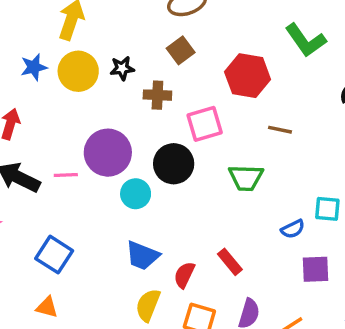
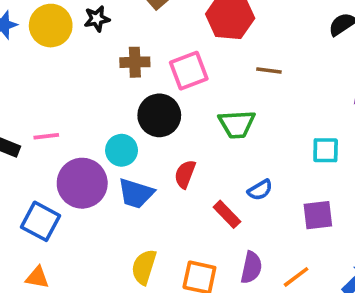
brown cross: (157, 95) -> (135, 62), moved
purple circle: (108, 153) -> (82, 183), moved
blue semicircle: (293, 229) -> (260, 190), moved
blue trapezoid: (142, 256) -> (136, 193), moved
red semicircle: (184, 275) -> (185, 174), moved

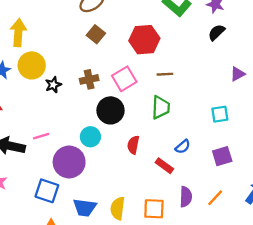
black star: (97, 19) -> (53, 85), moved
brown line: (269, 71) -> (165, 74), moved
green trapezoid: (237, 124) -> (161, 107), turned -75
blue trapezoid: (136, 193) -> (85, 208), moved

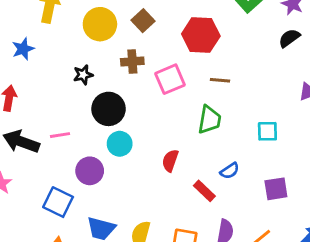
yellow circle: (32, 65) -> (100, 24), moved
brown cross: (89, 79) -> (132, 62), moved
black circle: (110, 110) -> (109, 109), moved
cyan square: (220, 114) -> (267, 131), moved
purple circle: (69, 162) -> (90, 171), size x0.7

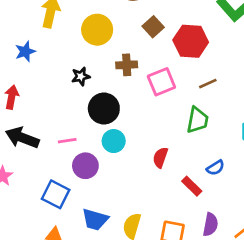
brown square: (143, 21) -> (153, 27), moved
brown line: (220, 80) -> (208, 84), turned -30
pink line: (60, 135) -> (67, 141), moved

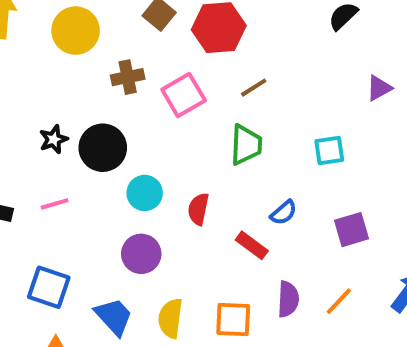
black star: (81, 76) -> (54, 139), moved
cyan circle: (114, 141) -> (145, 193), moved
purple circle: (85, 166) -> (141, 254), moved
blue trapezoid: (95, 220) -> (114, 317), turned -140

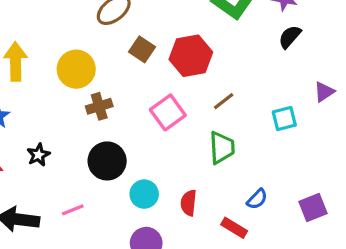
brown cross: (128, 77) -> (99, 106), moved
black star: (54, 139) -> (38, 155), moved
cyan square: (329, 150) -> (284, 119), moved

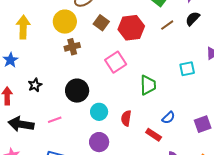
yellow circle: (76, 69) -> (65, 22), moved
brown line: (224, 101) -> (167, 25), moved
brown cross: (99, 106) -> (72, 47), moved

